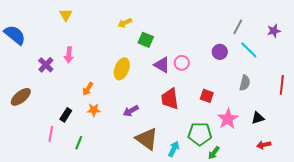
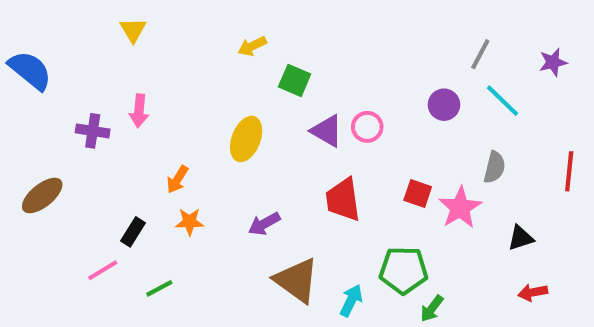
purple cross: (46, 65) -> (93, 131), turned -35
pink star: (228, 119) -> (460, 208), moved
pink line: (51, 134) -> (103, 270), turned 49
green line: (79, 143) -> (159, 288), turned 40

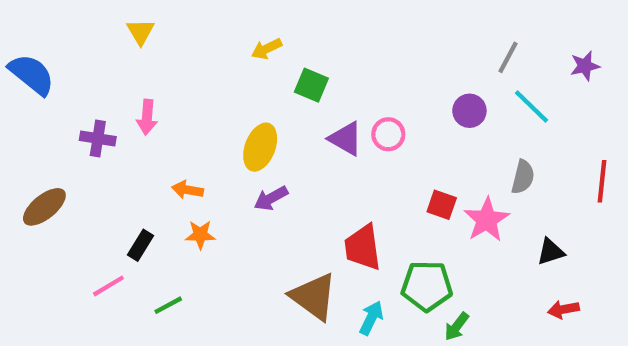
orange arrow: (177, 179) -> (188, 190), turned 68
red trapezoid: (343, 200) -> (363, 247), moved
purple arrow: (264, 224) -> (271, 198), moved

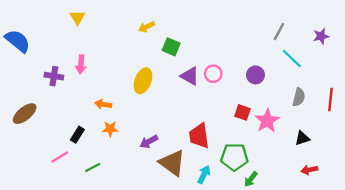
purple circle: (469, 111) -> (255, 75), moved
gray semicircle: (523, 177) -> (299, 97), moved
purple arrow: (271, 198) -> (149, 142), moved

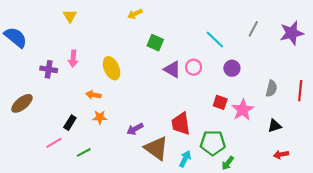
yellow arrow: (146, 27) -> (135, 14), moved
purple star: (321, 36) -> (292, 33), size x1.6
cyan line: (292, 59) -> (215, 39), moved
yellow ellipse: (143, 81) -> (112, 68), moved, turned -45

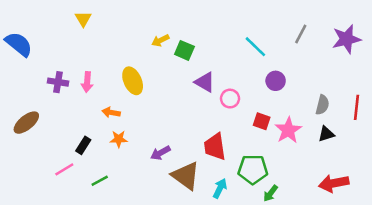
yellow arrow: (135, 14) -> (160, 40), moved
pink arrow: (73, 59) -> (87, 82), moved
pink circle: (194, 67) -> (230, 99), moved
black triangle: (275, 126) -> (326, 134), moved
red arrow: (281, 155) -> (334, 183), size x1.6

